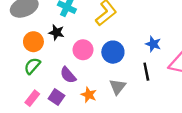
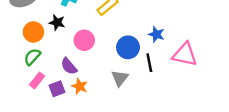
blue circle: (113, 52) -> (128, 47), moved
orange star: (89, 95) -> (80, 86), moved
purple square: (56, 97) -> (57, 89), turned 35
pink rectangle: (32, 98) -> (37, 80), moved

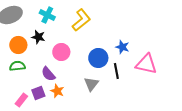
green semicircle: (32, 57) -> (17, 66), turned 42
pink rectangle: (37, 80) -> (21, 100), moved

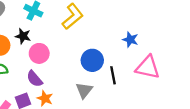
blue star: (122, 47) -> (130, 40), moved
pink circle: (61, 52) -> (39, 53), moved

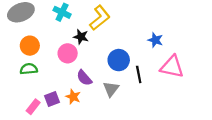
black star: (23, 36) -> (81, 37), moved
purple semicircle: (35, 79) -> (84, 78), moved

